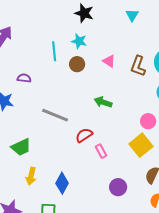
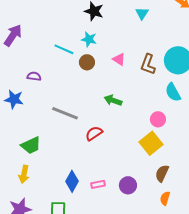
cyan line: (54, 51) -> (64, 49), turned -60
pink rectangle: (101, 151) -> (98, 184), moved, turned -72
yellow arrow: (31, 176) -> (24, 174), moved

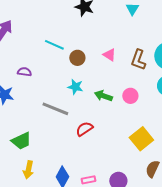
cyan star: (89, 39) -> (75, 87), moved
pink circle: (158, 119) -> (130, 96), moved
yellow arrow: (24, 174) -> (28, 170), moved

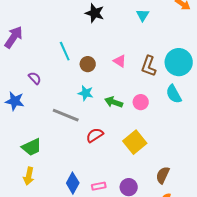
cyan line: (54, 45) -> (65, 51), turned 42
purple semicircle: (24, 72) -> (35, 78), turned 40
yellow square: (141, 139) -> (135, 142), moved
yellow arrow: (28, 170) -> (29, 176), moved

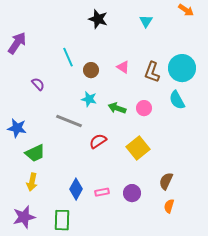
blue star: (15, 101) -> (17, 128), moved

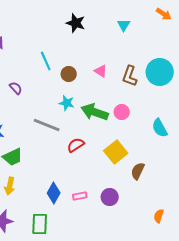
cyan semicircle: (177, 100) -> (160, 128), moved
green arrow: (117, 108) -> (95, 112), size x1.5
brown semicircle: (166, 181) -> (138, 171), moved
orange semicircle: (169, 206) -> (159, 216), moved

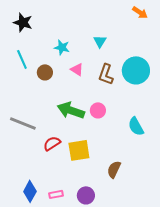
black star: (76, 23) -> (23, 22), moved
cyan triangle: (124, 25) -> (100, 41), moved
cyan star: (67, 103) -> (62, 47), moved
yellow square: (116, 152) -> (79, 150), moved, turned 30

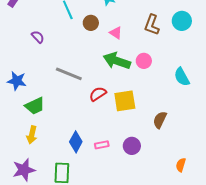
pink triangle: (77, 69) -> (116, 33), moved
cyan circle: (136, 70) -> (182, 21), size x0.7

